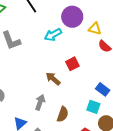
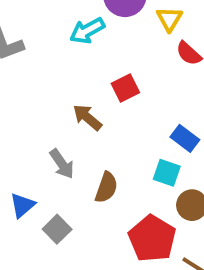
yellow triangle: (95, 29) -> (169, 19), turned 48
gray arrow: (40, 102) -> (62, 164), turned 126

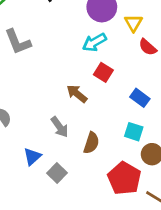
cyan arrow: (87, 31) -> (94, 42), moved
red square: (125, 88) -> (103, 72), turned -30
blue rectangle: (185, 138) -> (140, 98), moved

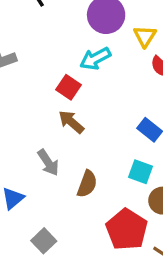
red square: (103, 72) -> (68, 87), moved
gray square: (57, 173) -> (44, 241), moved

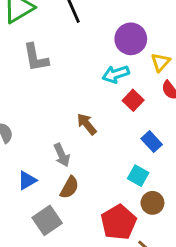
red square: (68, 87) -> (133, 100), moved
brown semicircle: (87, 184) -> (69, 187), moved
gray square: (44, 241) -> (47, 220), size x1.4

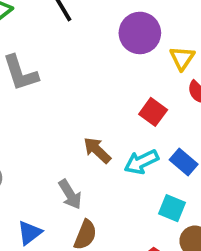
cyan arrow: (116, 74) -> (141, 162), moved

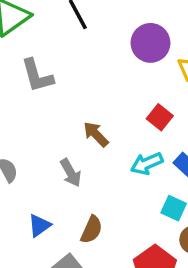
brown arrow: (97, 150) -> (96, 134), moved
gray arrow: (70, 194) -> (71, 173), moved

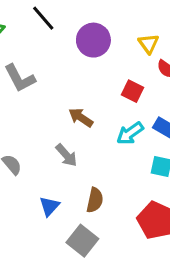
purple circle: (151, 43) -> (93, 40), moved

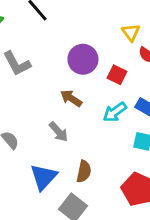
purple circle: (93, 40) -> (83, 59), moved
blue triangle: (49, 206) -> (44, 177), size x1.5

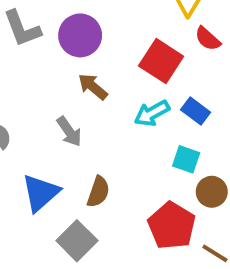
purple circle: (83, 59) -> (80, 35), moved
red square: (117, 75) -> (161, 61), size x1.5

